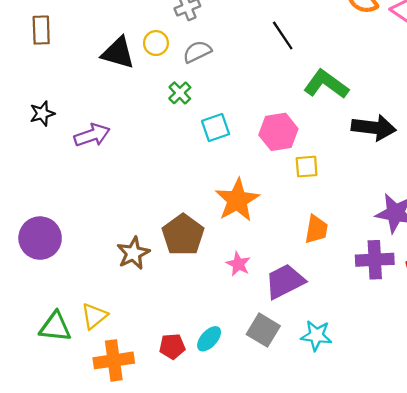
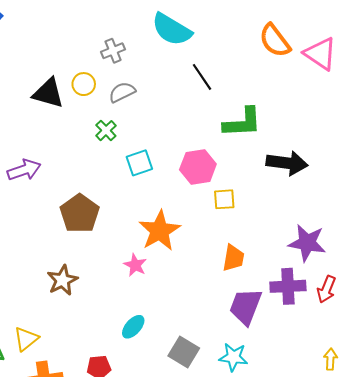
green L-shape: (326, 84) -> (242, 122), turned 141
brown pentagon: (183, 235) -> (80, 213), moved
pink star: (238, 264) -> (135, 265), moved
purple trapezoid: (285, 281) -> (245, 307), moved, turned -42
cyan ellipse: (209, 339) -> (133, 327), moved

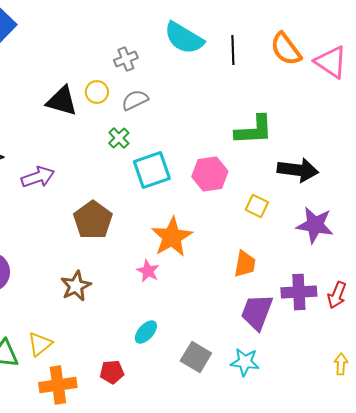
black line: (202, 77) -> (233, 50), moved, turned 32
cyan square: (139, 163) -> (152, 170), size x1.4
yellow square: (224, 199) -> (257, 206), moved, turned 30
purple star: (307, 243) -> (315, 225), moved

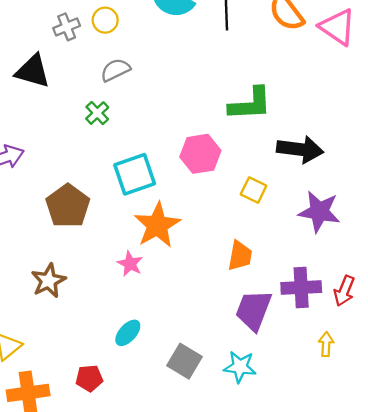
gray cross: (126, 59) -> (67, 27), moved
yellow circle: (97, 92) -> (105, 20), moved
cyan square: (152, 170) -> (135, 174), moved
yellow arrow: (341, 364) -> (326, 344), moved

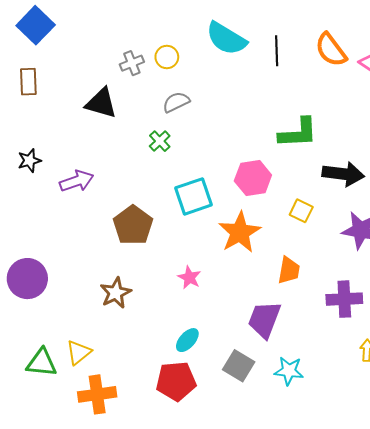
orange star: (157, 225) -> (240, 232), moved
purple trapezoid: (254, 310) -> (264, 320), moved
red pentagon: (89, 378) -> (176, 381), moved, size x1.6

